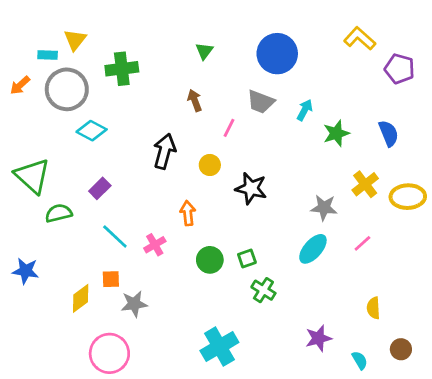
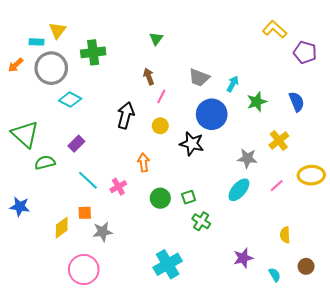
blue circle: (277, 54) -> (212, 114), moved
pink line: (229, 128) -> (161, 96), moved
yellow ellipse: (408, 197) -> (311, 175), moved

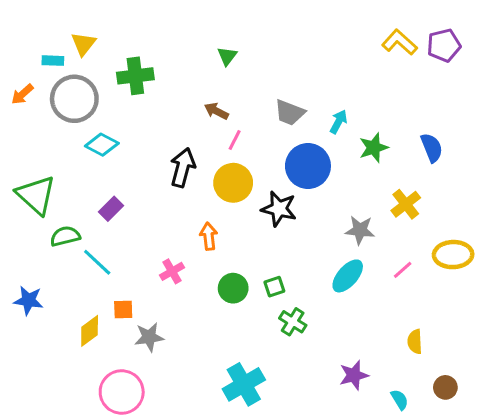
purple pentagon: (305, 52) -> (444, 45), moved, turned -30
brown arrow: (149, 77) -> (216, 111), turned -42
yellow circle: (160, 126) -> (233, 183), size x1.6
cyan line: (88, 180) -> (97, 262), moved

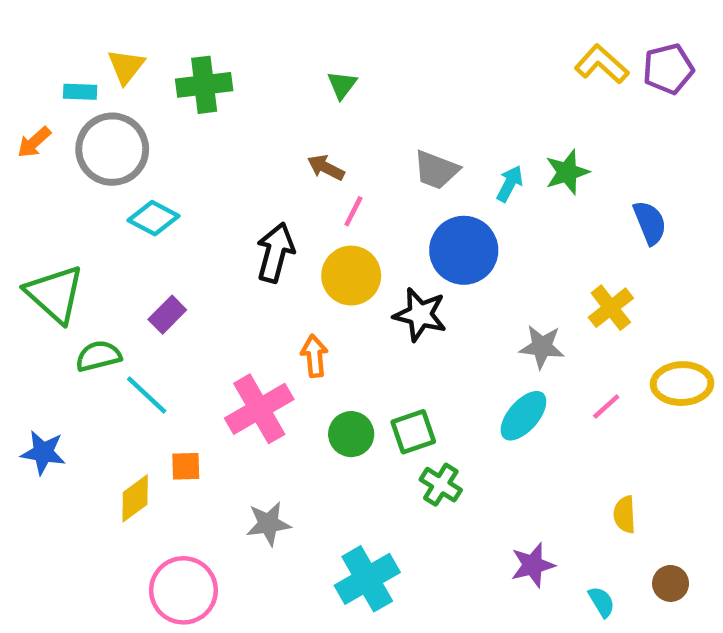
green cross: (135, 76) -> (204, 85), moved
green star: (374, 148) -> (567, 172), moved
pink cross: (172, 271) -> (259, 409), size x1.8
green square: (274, 287) -> (413, 432), size x1.4
gray star: (149, 337) -> (268, 524), moved

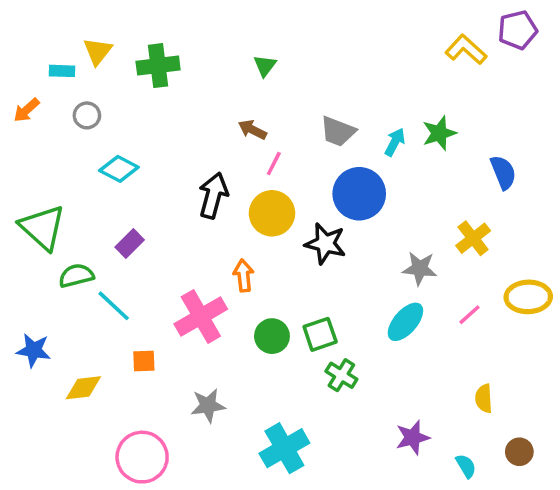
purple pentagon: (668, 69) -> (518, 30), moved
gray circle: (112, 149) -> (87, 115), size x0.5
yellow diamond: (135, 498) -> (83, 388), moved, turned 30

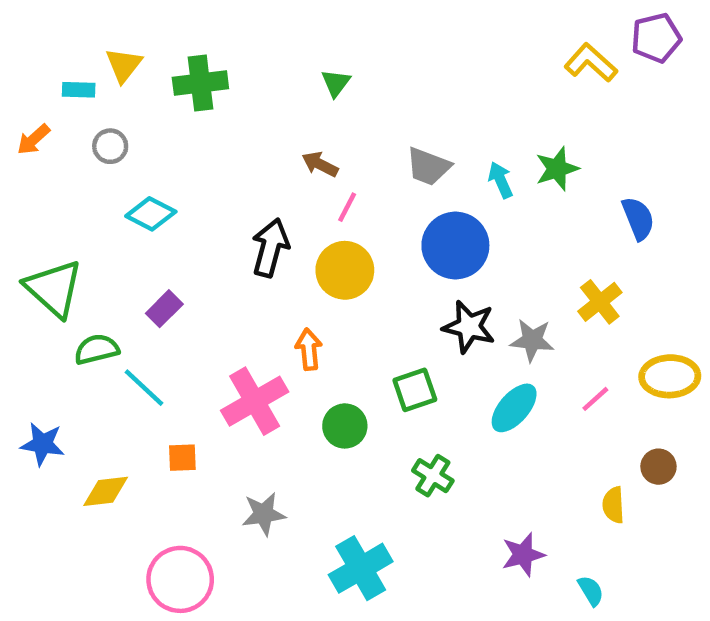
cyan arrow: (395, 142) -> (501, 180), turned -52
black star: (325, 244) -> (469, 327), moved
green square: (320, 334) -> (415, 390), moved
brown circle: (519, 452) -> (658, 467), moved

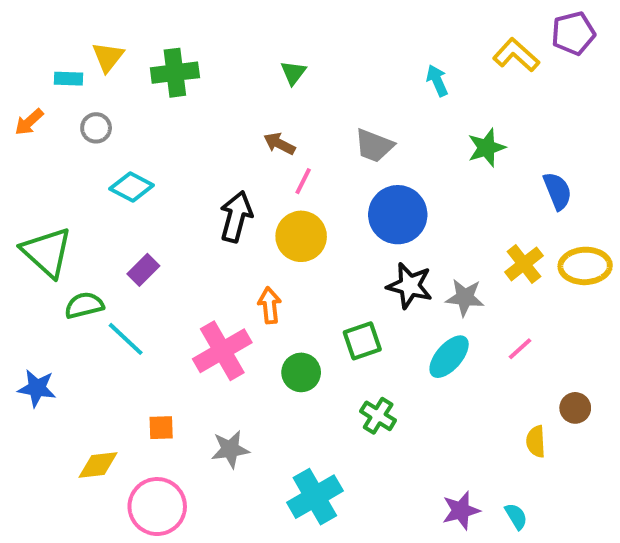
cyan arrow: (501, 180) -> (437, 81), moved
yellow ellipse: (670, 376) -> (585, 266), moved
orange square: (182, 458) -> (161, 428), moved
yellow diamond: (106, 491) -> (98, 465), moved
purple star: (523, 555) -> (461, 510), moved

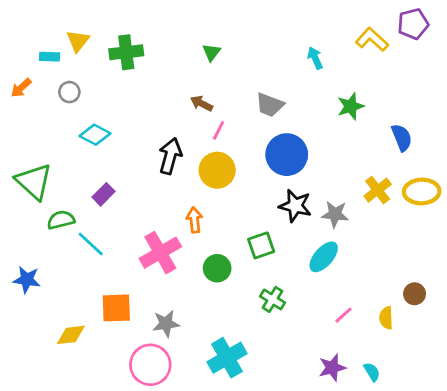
pink line: (520, 349) -> (344, 315), moved
orange square: (161, 428) -> (116, 308), size x1.6
pink circle: (157, 507) -> (150, 365), moved

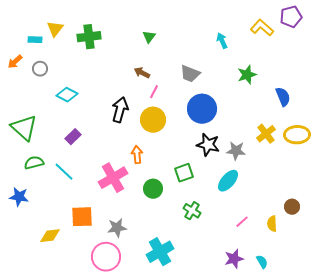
gray circle: (69, 92) -> (40, 69), moved
green semicircle: (61, 220) -> (34, 163), moved

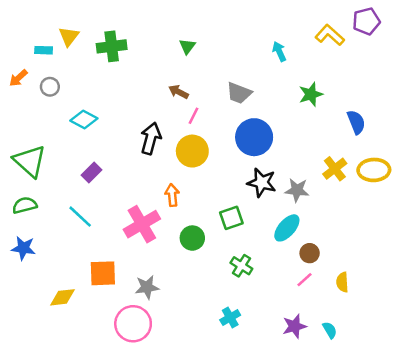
green semicircle: (34, 163) -> (25, 205), moved
brown circle: (292, 207) -> (310, 253), moved
cyan cross: (160, 252) -> (230, 317), moved, size x0.6

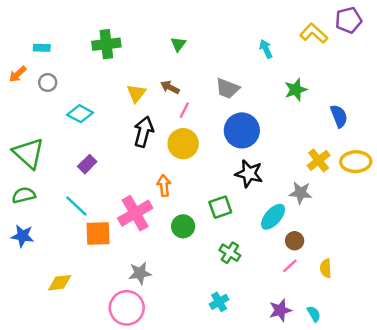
yellow triangle: (69, 36) -> (136, 93), moved
gray star: (297, 190) -> (301, 193), moved
orange square: (103, 273) -> (98, 234), moved

